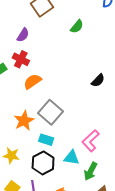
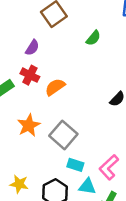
orange semicircle: (32, 82) -> (55, 87), moved
orange star: (24, 121) -> (29, 125), moved
cyan rectangle: (46, 140) -> (75, 165), moved

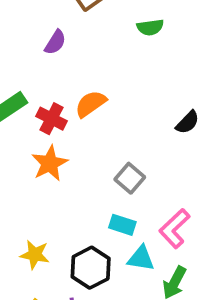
green semicircle: (93, 38) -> (150, 27), turned 42
red cross: (30, 75) -> (52, 119), moved
gray square: (63, 135) -> (130, 178), moved, size x0.7

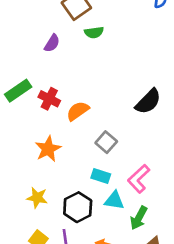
green semicircle: (150, 27) -> (94, 32), moved
orange semicircle: (91, 104) -> (78, 111), moved
black semicircle: (187, 122) -> (148, 101), size x1.5
orange star: (50, 163) -> (48, 149), moved

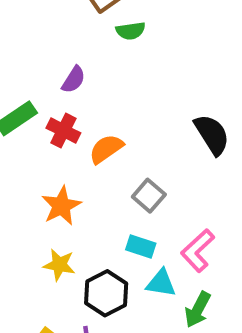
purple semicircle: (52, 43) -> (74, 80), moved
black semicircle: (148, 101) -> (212, 135), turned -76
yellow star: (37, 198) -> (59, 265), moved

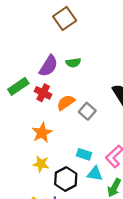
green semicircle: (131, 31) -> (73, 63), moved
purple semicircle: (74, 80) -> (48, 66), size x1.5
gray square: (149, 196) -> (87, 111), moved

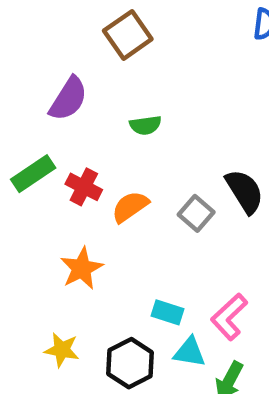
purple semicircle: (48, 66) -> (68, 99), moved
gray square: (87, 111) -> (196, 213), moved
yellow star: (41, 164) -> (62, 350), moved

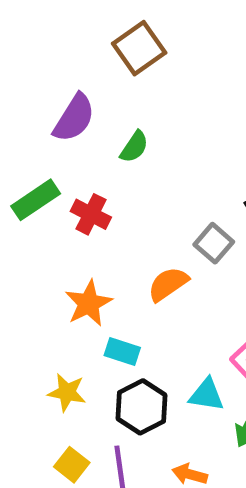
green semicircle: (145, 125) -> (134, 147), moved, turned -48
orange semicircle: (130, 207) -> (168, 284), moved
cyan rectangle: (167, 312) -> (122, 351), moved

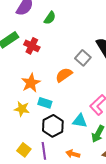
yellow star: (67, 392) -> (22, 109), moved

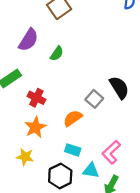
red cross: (32, 46) -> (36, 98), moved
cyan rectangle: (45, 103) -> (73, 150), moved

